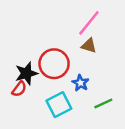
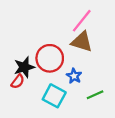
brown triangle: (89, 46) -> (82, 42), size x1.5
cyan square: (59, 105) -> (54, 96), turned -35

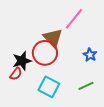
brown triangle: (82, 42) -> (53, 38), moved, turned 30
blue star: (74, 76) -> (90, 55), moved

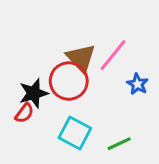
pink line: (74, 19) -> (113, 55), moved
green line: (86, 86) -> (119, 144), moved

